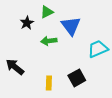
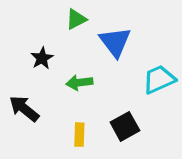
black star: (27, 23) -> (42, 58), moved
green arrow: (49, 41) -> (79, 83), moved

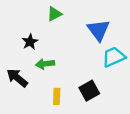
blue triangle: (115, 42) -> (99, 30), moved
green arrow: (79, 83) -> (45, 64), moved

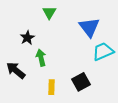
green triangle: (54, 14) -> (49, 13), turned -32
green arrow: (45, 64) -> (41, 58), turned 84

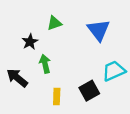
green triangle: (49, 13) -> (54, 23), moved, turned 40
cyan trapezoid: (103, 51) -> (114, 71), moved

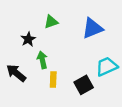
blue triangle: (99, 30) -> (92, 28), turned 45
yellow rectangle: (57, 96) -> (53, 80), moved

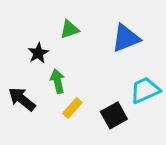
yellow rectangle: (53, 80) -> (72, 108), turned 40

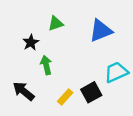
black arrow: (22, 99) -> (24, 91), moved
yellow rectangle: (72, 108) -> (65, 97), moved

